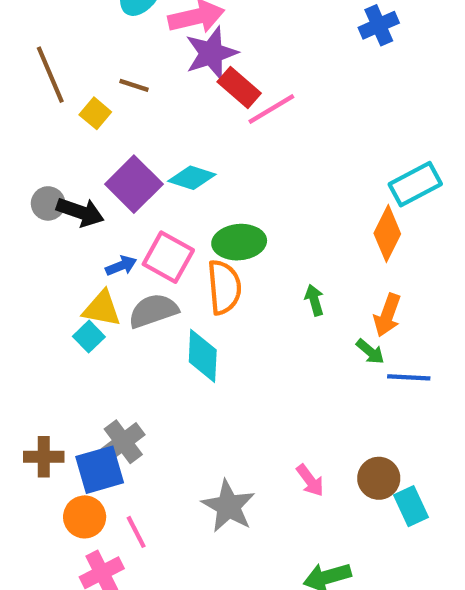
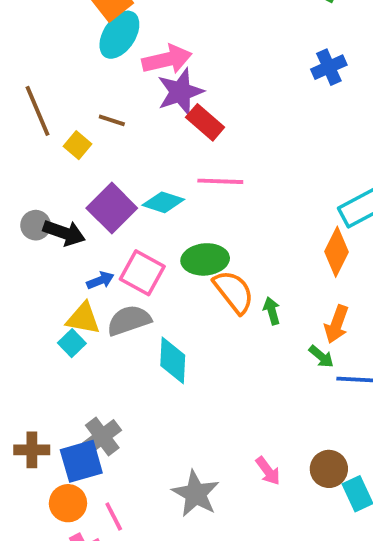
pink line: (271, 109) -> (220, 181), moved, turned 33
orange semicircle: (224, 287) -> (234, 292), moved, turned -33

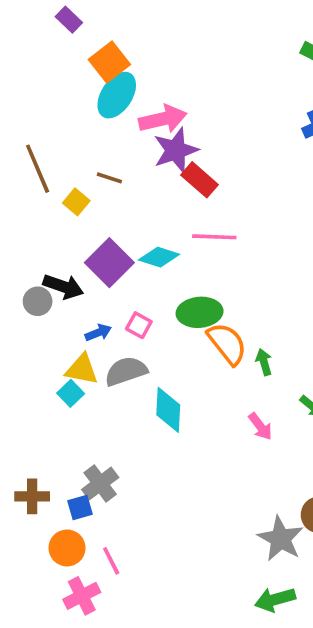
gray circle: (36, 225) -> (38, 301), moved
pink square: (142, 273) -> (139, 325), size x0.6
blue square: (81, 461) -> (80, 507), size x0.6
pink arrow: (268, 471) -> (260, 426), moved
gray star: (196, 494) -> (281, 539), moved

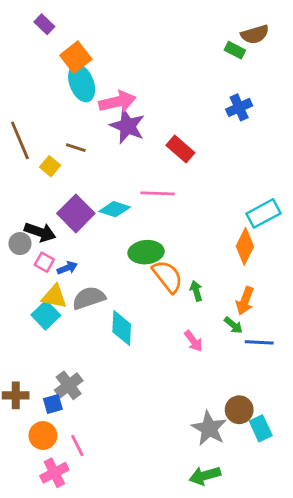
cyan ellipse: (117, 95) -> (82, 83), turned -54
purple star: (176, 150) -> (127, 126), turned -30
red rectangle: (200, 180) -> (180, 149), moved
pink square: (139, 325) -> (44, 262), moved
cyan square: (71, 393) -> (46, 315), size x1.4

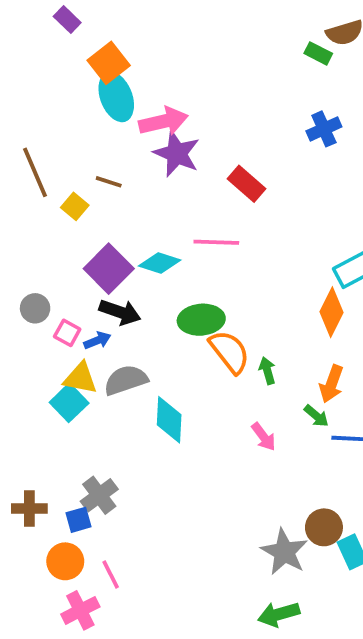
black arrow: (40, 232) -> (120, 312), moved

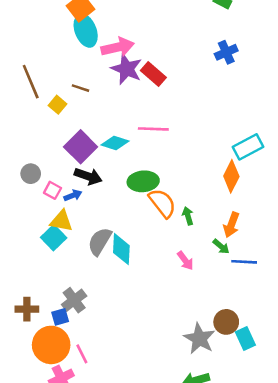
red rectangle: (247, 184) -> (153, 74), moved
gray semicircle: (126, 380) -> (100, 241), moved, turned -40
orange circle: (65, 561) -> (51, 345), size x1.5

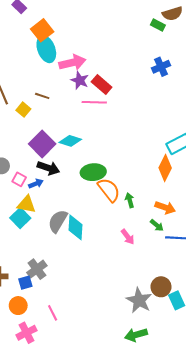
purple star: (127, 69) -> (80, 80), size x0.7
pink line: (153, 129) -> (94, 102), moved
orange arrow: (231, 225) -> (165, 208), turned -90
orange circle: (51, 345) -> (18, 306), size x0.6
pink line: (82, 354) -> (53, 313), moved

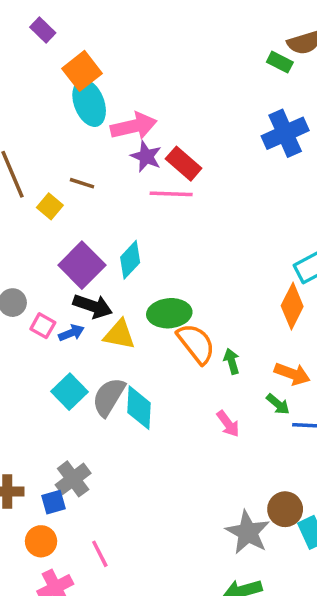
blue cross: (161, 67) -> (285, 133), size x1.4
cyan diamond: (70, 141) -> (130, 260), turned -65
yellow triangle: (26, 204) -> (119, 335), moved
cyan square: (20, 218) -> (70, 392), moved

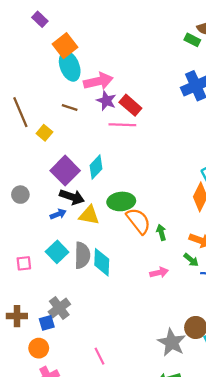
brown line: (82, 183) -> (70, 108), moved
pink square: (43, 326) -> (24, 263), moved, turned -35
gray semicircle: (109, 397) -> (82, 255), turned 150
pink arrow: (228, 424) -> (159, 272), turned -66
pink line: (100, 554) -> (99, 356), moved

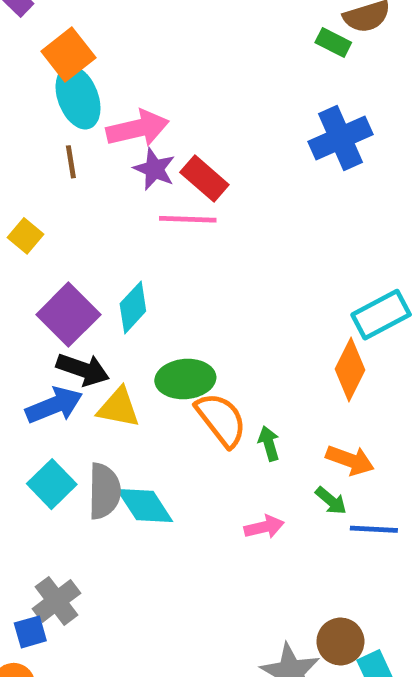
brown line: (70, 108) -> (71, 162), moved, turned 63
blue arrow: (58, 214) -> (54, 405), size x1.6
cyan diamond: (102, 262) -> (145, 505), turned -36

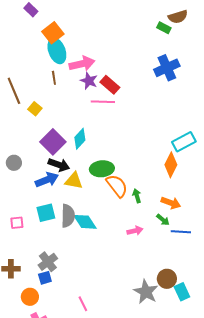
cyan square: (52, 484) -> (46, 213), turned 30
blue square: (30, 632) -> (45, 278), moved

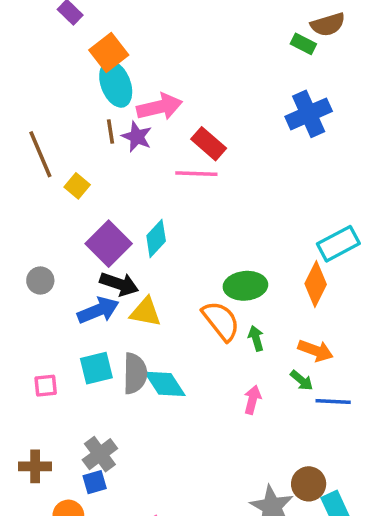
purple star: (89, 81) -> (137, 137), moved
green ellipse: (102, 169) -> (245, 286), moved
pink arrow: (135, 231) -> (252, 400), turned -63

